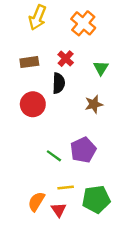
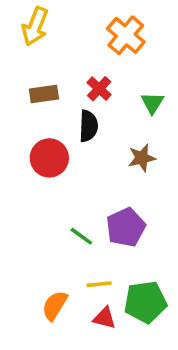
yellow arrow: (38, 18) -> (35, 26), moved
red triangle: (59, 210) -> (104, 318), moved, turned -42

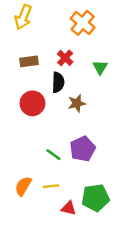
brown star: (142, 158) -> (77, 103), moved
yellow line: (99, 284) -> (51, 186), moved
orange semicircle: (55, 306) -> (23, 186), moved

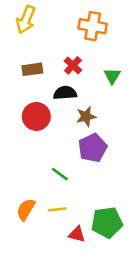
orange cross: (83, 23) -> (93, 26), turned -30
black semicircle: (58, 82) -> (65, 93), turned -96
purple pentagon: (83, 149) -> (93, 148), moved

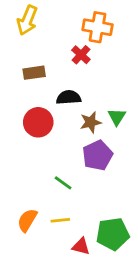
red cross: (73, 65) -> (81, 55), moved
green triangle: (112, 76) -> (117, 117), moved

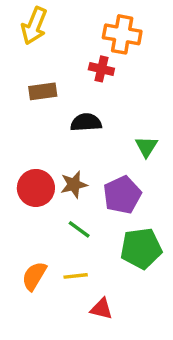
red cross: (81, 55) -> (101, 69), turned -30
red circle: (38, 122) -> (36, 188), moved
brown star: (91, 122) -> (74, 185), moved
green pentagon: (113, 234) -> (141, 248), moved

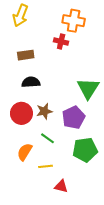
black semicircle: (86, 122) -> (31, 82), moved
green triangle: (146, 147) -> (88, 88), size x1.6
orange semicircle: (34, 276) -> (25, 152), moved

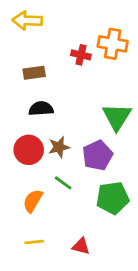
yellow arrow: (20, 15) -> (27, 20), turned 70
orange cross: (74, 21) -> (113, 44), moved
yellow line: (45, 166) -> (34, 242), moved

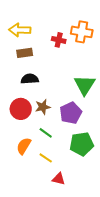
yellow arrow: (27, 20) -> (20, 30), moved
yellow line: (34, 242) -> (46, 158), moved, turned 40

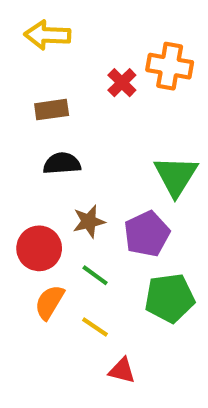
yellow arrow: (20, 30) -> (47, 35), moved
red cross: (59, 40) -> (122, 83), turned 32
red circle: (21, 109) -> (39, 248), moved

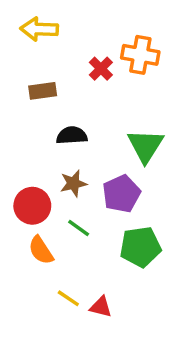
black semicircle: (62, 163) -> (72, 135), moved
orange semicircle: (49, 302) -> (41, 250), turned -64
yellow line: (95, 327) -> (68, 298), moved

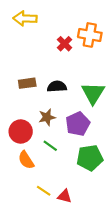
brown rectangle: (43, 91) -> (27, 83), moved
black semicircle: (72, 135) -> (57, 87), moved

